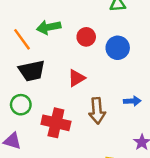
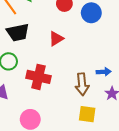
blue arrow: (132, 101) -> (104, 72), moved
brown arrow: (97, 111) -> (82, 84), moved

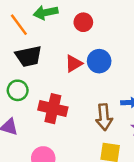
blue circle: (91, 13) -> (99, 61), moved

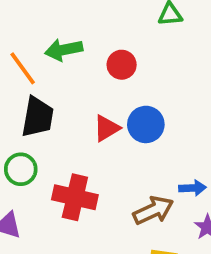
black trapezoid: (29, 56) -> (38, 117), turned -68
brown arrow: (104, 117) -> (153, 210), turned -110

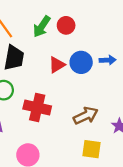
green arrow: (64, 50) -> (42, 27), moved, turned -45
blue arrow: (193, 188) -> (108, 60), moved

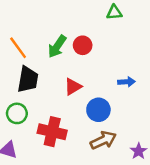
blue circle: (81, 62) -> (98, 110), moved

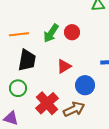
orange line: (18, 48) -> (19, 34), turned -60
red cross: (52, 132) -> (47, 103), turned 35
brown arrow: (103, 140) -> (74, 109), moved

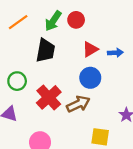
orange line: (19, 34) -> (18, 22), turned -30
black trapezoid: (27, 60) -> (45, 50), moved
red triangle: (64, 66) -> (90, 49), moved

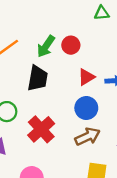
brown arrow: (78, 104) -> (87, 136), moved

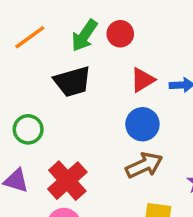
black trapezoid: (38, 78) -> (72, 82), turned 64
red cross: (41, 129) -> (67, 181), moved

